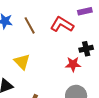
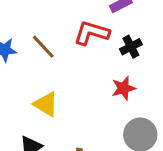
black cross: (86, 49) -> (131, 47), moved

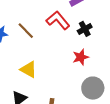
red L-shape: (92, 33) -> (58, 20), turned 35

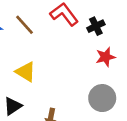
red star: (81, 57) -> (106, 57), moved

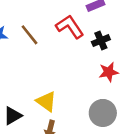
yellow triangle: (26, 72) -> (46, 101), moved

